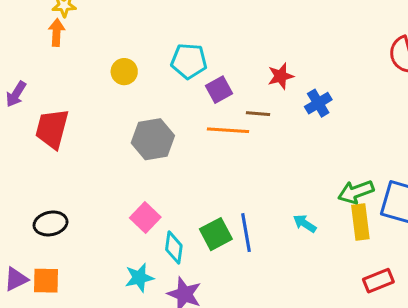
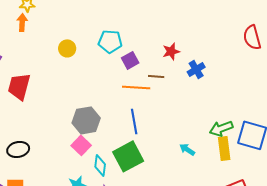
gray hexagon: (153, 139) -> (86, 120), moved
blue line: (246, 233) -> (134, 121), moved
green square: (216, 234) -> (128, 156), size x1.4

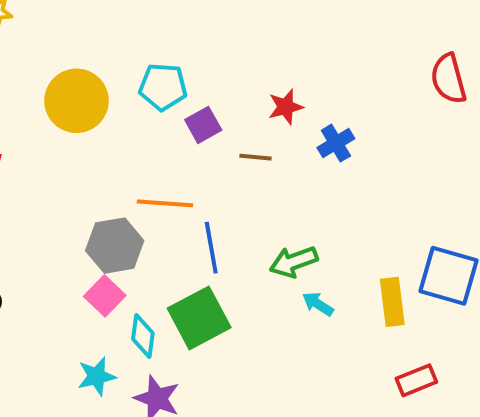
yellow circle: (67, 48) -> (76, 101), size x1.8
orange line: (136, 87) -> (165, 203), moved
green arrow: (221, 128) -> (294, 262), moved

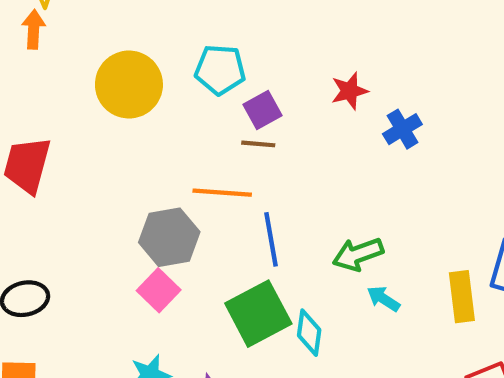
brown line: (255, 157) -> (258, 144), moved
cyan diamond: (143, 336) -> (309, 333), moved

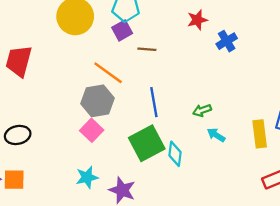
purple square: (263, 110) -> (122, 30), moved
orange line: (222, 193) -> (108, 73), moved, turned 32
green arrow: (358, 254) -> (202, 110), size x0.7

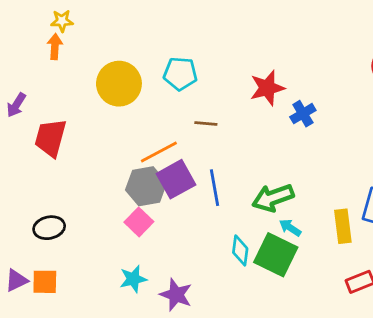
red star: (197, 20) -> (267, 88), size x1.4
purple square: (122, 30) -> (176, 179), moved, size x1.5
orange line: (108, 73) -> (159, 152), turned -64
green arrow: (202, 110) -> (273, 198), size x1.8
green square: (147, 143) -> (276, 255), moved, turned -36

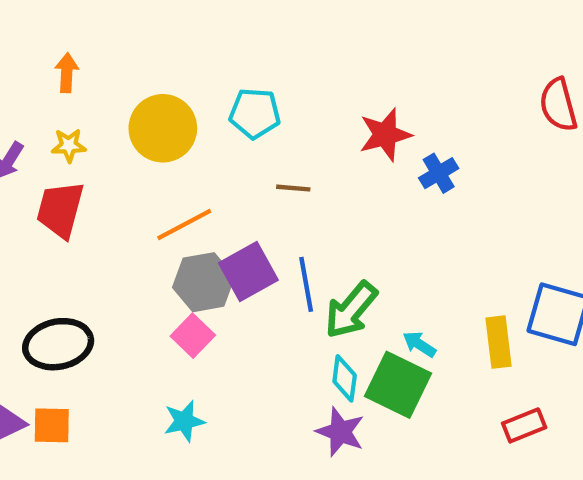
yellow star: (62, 21) -> (69, 145), moved
orange line: (159, 152) -> (184, 224), moved
green arrow: (273, 198) -> (351, 310), moved, turned -30
black ellipse: (49, 228) -> (58, 344), size x1.4
purple star: (176, 295) -> (340, 432), moved

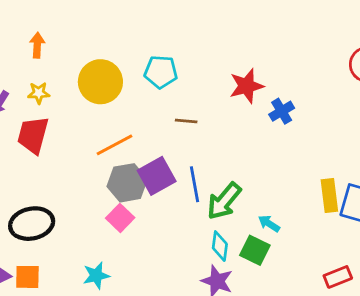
yellow rectangle: (498, 342) -> (329, 195), moved
green square: (398, 385) -> (255, 250), size x0.7
cyan star: (184, 421) -> (96, 276), moved

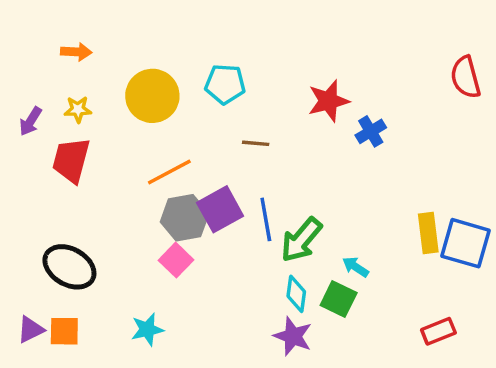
orange arrow: (37, 45) -> (76, 52), turned 90
black ellipse: (32, 224) -> (69, 267), turned 42

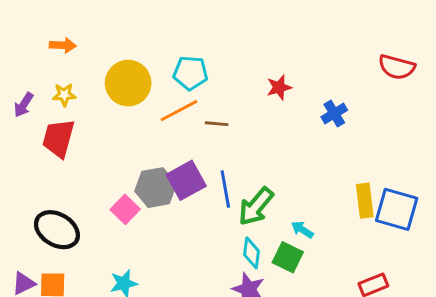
red semicircle: (466, 77) -> (397, 67), turned -60
red star: (328, 101) -> (279, 87), size x0.7
blue cross: (371, 131) -> (334, 114), moved
orange line: (169, 172) -> (179, 111), moved
pink square: (176, 260) -> (125, 209), moved

